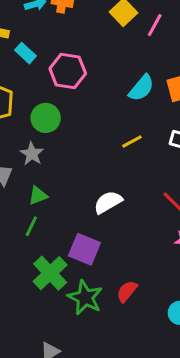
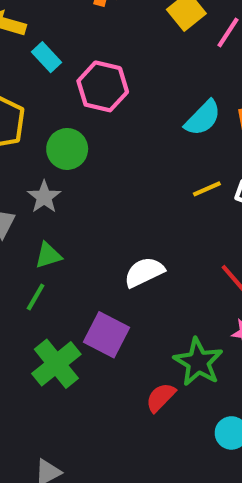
yellow line: (132, 141) -> (207, 189), moved
green star: (85, 298) -> (198, 362), moved

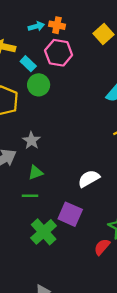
pink hexagon: (103, 86) -> (59, 53), moved
green circle: (67, 149) -> (39, 85), moved
green line: (36, 297) -> (30, 196), turned 63

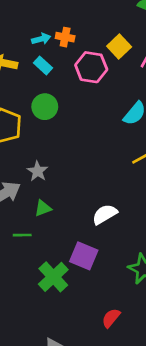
pink hexagon: (59, 53) -> (91, 67), moved
cyan rectangle: (28, 64) -> (43, 65), moved
green line: (30, 196) -> (22, 235), moved
red semicircle: (102, 247) -> (111, 318), moved

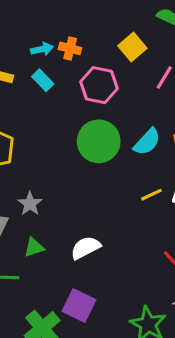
yellow square: (119, 46) -> (132, 47), moved
green circle: (45, 107) -> (99, 141), moved, size x1.4
white semicircle: (105, 214) -> (85, 248), moved

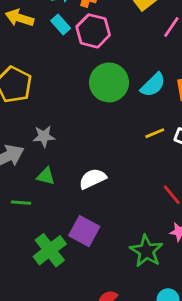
pink hexagon: (99, 85) -> (93, 31), moved
gray star: (30, 204) -> (44, 136), turned 30
green triangle: (34, 247) -> (46, 176), turned 30

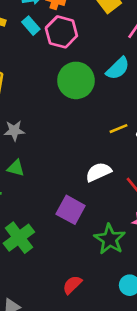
cyan semicircle: (153, 85) -> (118, 68), moved
white semicircle: (93, 179) -> (98, 172), moved
purple square: (84, 231) -> (71, 210), moved

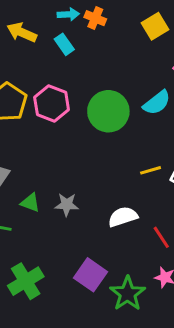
pink hexagon: (61, 32) -> (52, 103), moved
gray star: (14, 131) -> (67, 205), moved
purple square: (71, 210) -> (91, 275), moved

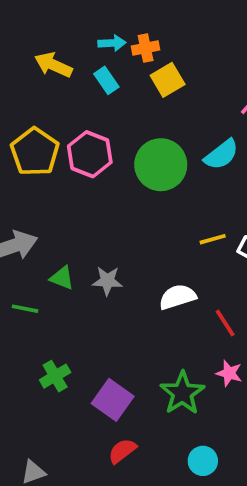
orange cross: (95, 18) -> (146, 48), turned -35
yellow square: (155, 26) -> (168, 80), moved
purple square: (91, 275) -> (113, 400), moved
green cross: (26, 281) -> (55, 376), size x0.7

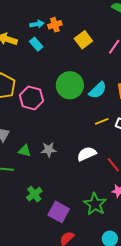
yellow square: (168, 80) -> (83, 40), moved
pink hexagon: (90, 154) -> (31, 98), moved
cyan semicircle: (221, 155) -> (98, 90), moved
green cross: (55, 376) -> (34, 194), moved

